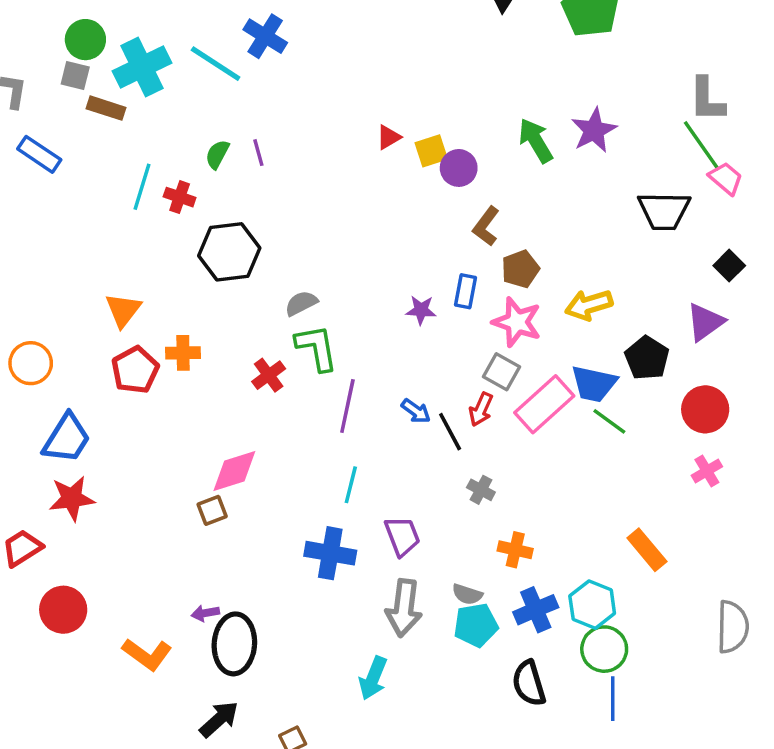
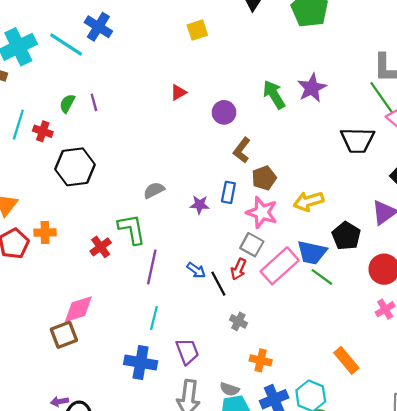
yellow square: (431, 151) -> (197, 30), moved
gray semicircle: (301, 303) -> (154, 190), moved
brown square: (212, 510) -> (64, 335), size x1.4

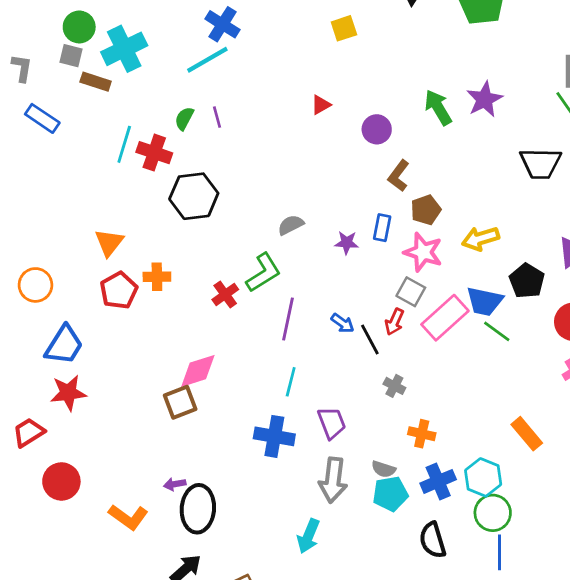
cyan line: (66, 45) -> (207, 60), moved, turned -63
red cross: (43, 131) -> (154, 153), size x1.4
green L-shape: (132, 229) -> (263, 273), turned 68

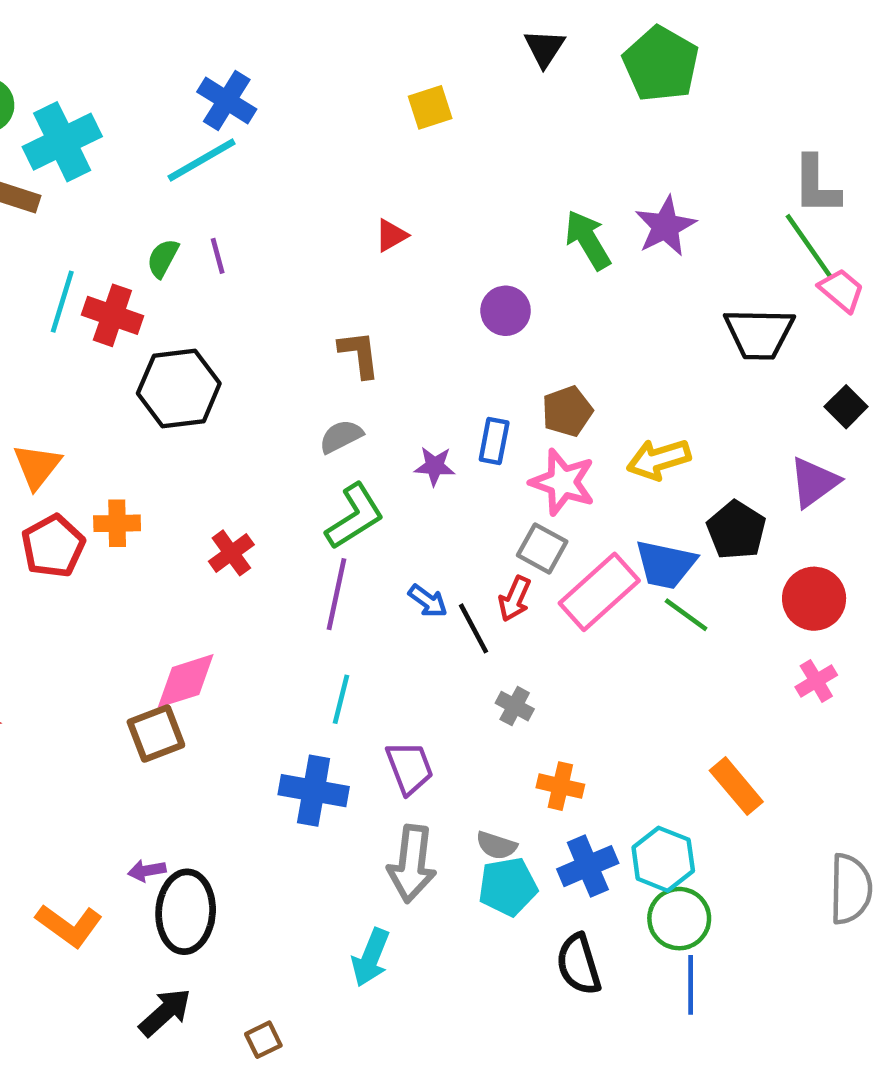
purple circle: (377, 129) -> (506, 311), moved
brown L-shape: (399, 176) -> (359, 354), moved, turned 136
green L-shape: (263, 273) -> (355, 516), moved

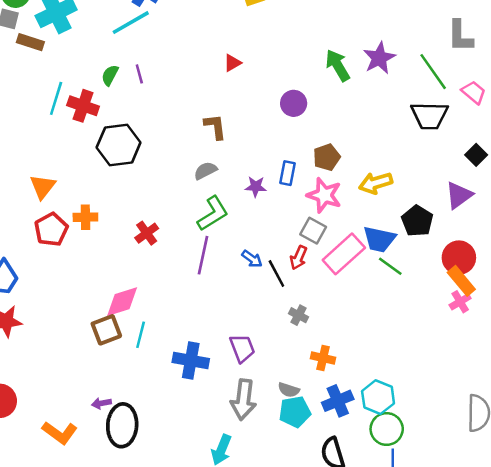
green line: (809, 247) -> (433, 72), moved
cyan line: (341, 699) -> (141, 335), moved
orange rectangle: (736, 786) -> (461, 281), moved

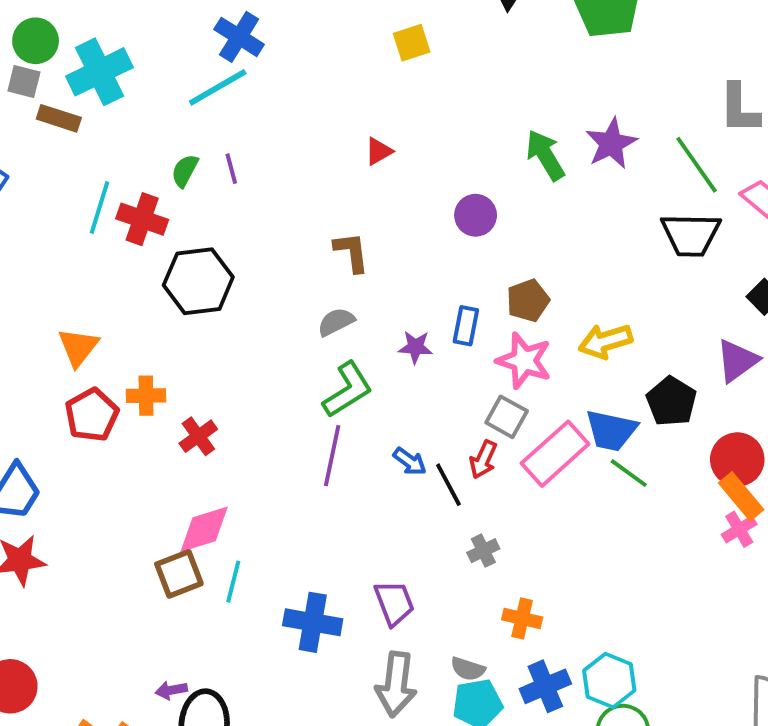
red cross: (147, 233) -> (198, 436), moved
gray cross: (298, 315) -> (483, 551), turned 36

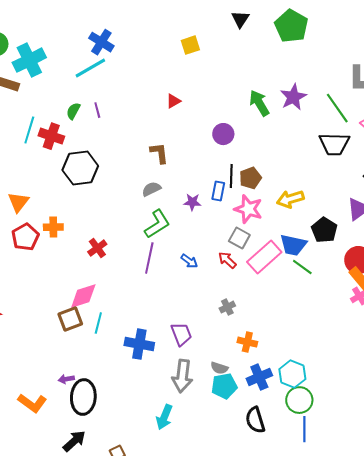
red cross: (198, 436) -> (97, 248), moved
red arrow: (483, 459) -> (227, 260), turned 108
black line: (448, 485) -> (231, 176), moved, turned 30

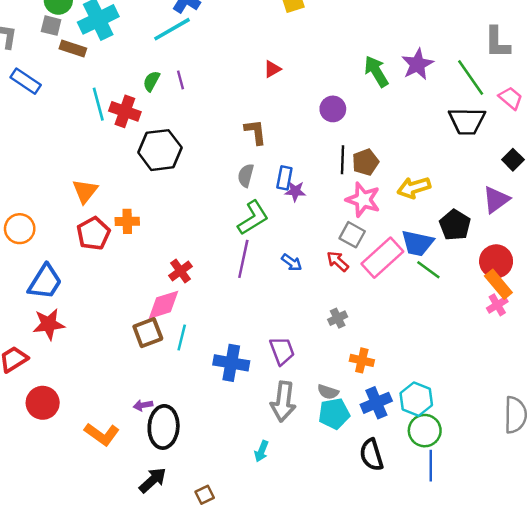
cyan line: (29, 130) -> (98, 104), turned -32
gray semicircle: (151, 189) -> (246, 175), turned -48
blue rectangle: (218, 191) -> (284, 178), moved
red cross: (97, 248) -> (180, 271), moved
cyan arrow: (164, 417) -> (261, 451), size x0.7

